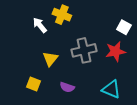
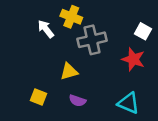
gray cross: (84, 50) -> (92, 40), moved
red star: (116, 51) -> (133, 59), turned 30
yellow triangle: (50, 59) -> (69, 71), moved, turned 35

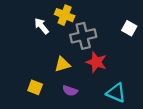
red star: (133, 59) -> (96, 62), moved

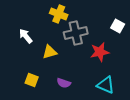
white arrow: (42, 26) -> (26, 36), moved
red star: (96, 62) -> (100, 52), moved, turned -30
yellow triangle: (62, 64) -> (50, 52), moved

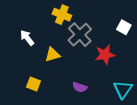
gray cross: (76, 33) -> (80, 35), turned -30
purple semicircle: (64, 83) -> (80, 87), moved
cyan triangle: (106, 85) -> (123, 89), moved, turned 42

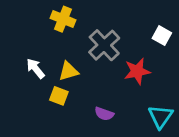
yellow cross: (62, 15) -> (63, 19), moved
white arrow: (27, 38) -> (36, 68), moved
yellow square: (33, 84) -> (59, 96), moved

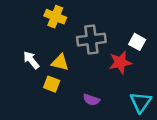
white square: (162, 36) -> (137, 42), moved
gray cross: (104, 45) -> (91, 40), turned 36
yellow triangle: (68, 71) -> (60, 62), turned 30

